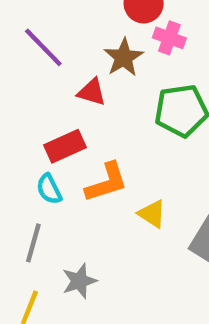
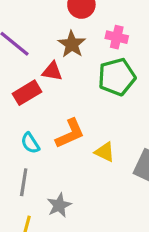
pink cross: (169, 38) -> (117, 37), moved
red rectangle: (65, 146) -> (27, 93), moved

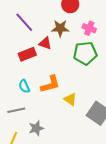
brown star: (72, 44) -> (60, 28), turned 30
gray line: (24, 182) -> (16, 110), turned 60

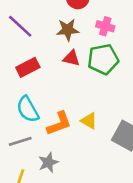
red triangle: (45, 43) -> (71, 58), moved
orange L-shape: (50, 84) -> (59, 123), moved
cyan semicircle: (24, 86) -> (28, 109), size x1.5

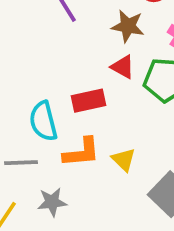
red rectangle: (28, 67) -> (88, 101), moved

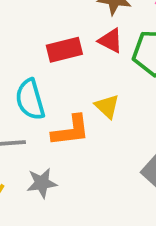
red rectangle: (88, 101) -> (64, 50), moved
yellow triangle: (124, 160) -> (107, 106), moved

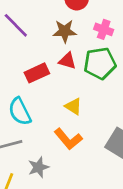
orange L-shape: (71, 131) -> (68, 139), moved, turned 68

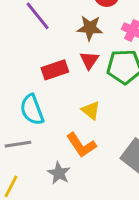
red triangle: (67, 61) -> (89, 60), turned 42
gray star: (38, 167) -> (59, 173), moved, turned -30

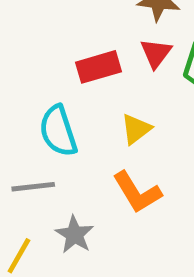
yellow triangle: (91, 110) -> (136, 129), moved, turned 42
gray star: (59, 173) -> (75, 235), moved

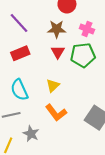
red rectangle: (99, 67) -> (20, 53), moved

